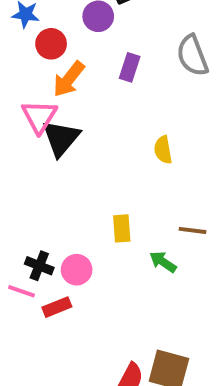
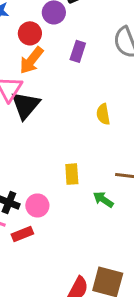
red circle: (51, 44) -> (30, 33), moved

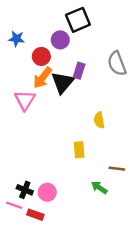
black triangle: (25, 105) -> (63, 82), moved
yellow rectangle: (72, 174) -> (79, 150), moved
red rectangle: (22, 234) -> (35, 215), turned 42

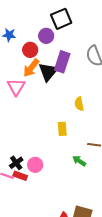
purple rectangle: (79, 71) -> (62, 62), size x1.5
black cross: (25, 190) -> (16, 163), turned 32
red rectangle: (35, 215) -> (20, 176), moved

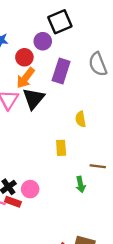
black triangle: (48, 72) -> (34, 99), moved
green arrow: (79, 161) -> (81, 185), turned -136

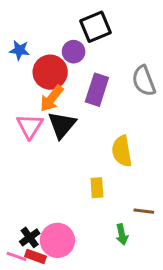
red circle: (24, 57) -> (50, 72), size x1.5
yellow semicircle: (81, 119) -> (122, 151), size x1.5
pink circle: (30, 189) -> (57, 240), size x1.5

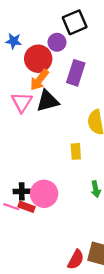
black triangle: (62, 125) -> (48, 101), turned 35
black cross: (30, 237) -> (22, 191), turned 35

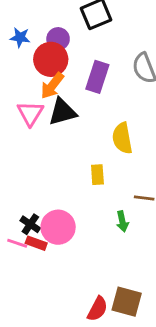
purple circle: (57, 42) -> (58, 39), moved
black cross: (22, 191) -> (30, 224), turned 35

